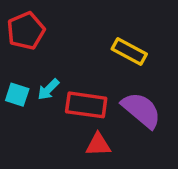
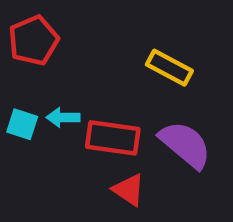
cyan arrow: (48, 89) -> (63, 117), turned 45
red triangle: (98, 145) -> (129, 190), turned 36

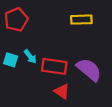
yellow rectangle: (169, 68) -> (81, 20), moved, turned -30
cyan arrow: (63, 117) -> (30, 57), turned -128

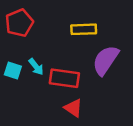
yellow rectangle: (81, 20) -> (84, 29), moved
purple semicircle: (89, 70) -> (106, 60), moved, turned -96

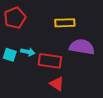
purple semicircle: (106, 60) -> (82, 47), turned 65
cyan arrow: (36, 67) -> (28, 52), turned -40

